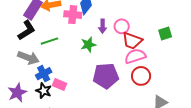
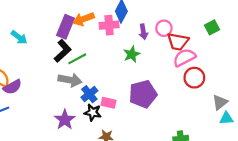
green line: (49, 41) -> (77, 59), moved
purple pentagon: (106, 76) -> (143, 94), moved

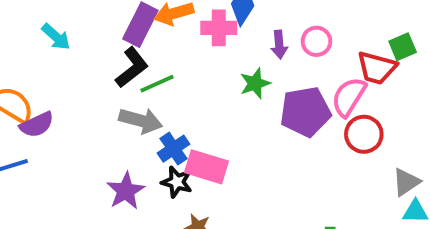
red trapezoid: (178, 42) -> (377, 68), moved
pink semicircle: (184, 58) -> (349, 97), turned -35
purple pentagon: (143, 94) -> (305, 112), moved
pink rectangle: (108, 103) -> (207, 167), size x1.5

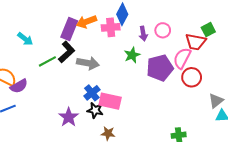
green line: (157, 84) -> (47, 61), moved
gray arrow: (141, 121) -> (88, 63), moved

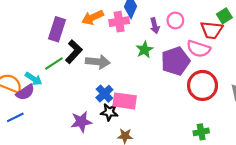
purple rectangle: (69, 29) -> (57, 29), moved
cyan arrow: (25, 39) -> (34, 79), moved
pink semicircle: (182, 58) -> (199, 49), turned -95
red circle: (192, 77) -> (203, 85), moved, size x1.4
purple star: (69, 117) -> (81, 122), turned 30

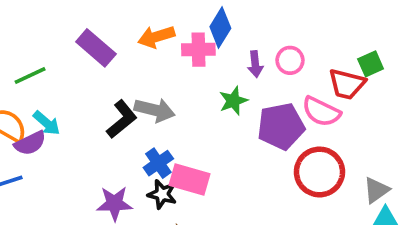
purple rectangle: (57, 29) -> (96, 48), turned -75
black L-shape: (74, 52) -> (122, 119), moved
green line: (54, 63) -> (30, 75), moved

